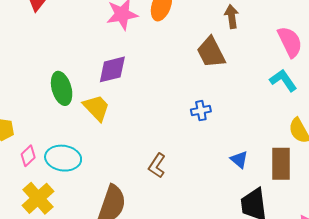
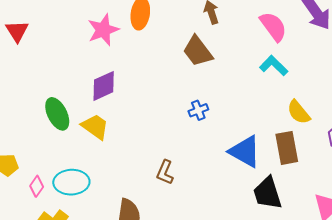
blue triangle: (239, 160) -> (245, 151), size x1.8

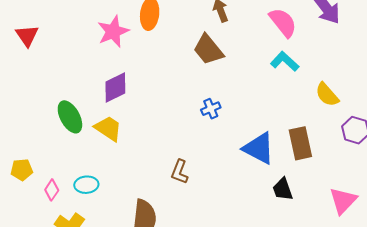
yellow semicircle: (299, 112) -> (327, 95), moved
cyan ellipse: (71, 182) -> (86, 185), size x0.7
black trapezoid: (267, 193) -> (283, 189), size x0.7

